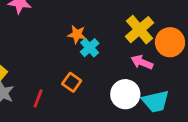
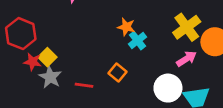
pink arrow: (142, 62) -> (186, 59), turned 120
red line: (38, 98) -> (84, 85), turned 72

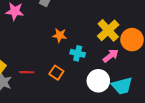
cyan cross: (137, 41) -> (78, 53), moved, turned -32
red line: (84, 85) -> (27, 72), moved

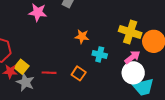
yellow cross: (108, 30) -> (130, 32), turned -30
white circle: (98, 81) -> (133, 73), moved

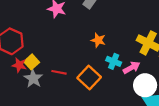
pink arrow: (132, 57) -> (132, 68), moved
orange square: (79, 73) -> (89, 77), size x1.5

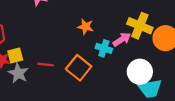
yellow square: (32, 62) -> (15, 55), turned 32
pink arrow: (132, 68) -> (122, 39), moved

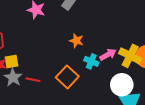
yellow cross: (140, 26) -> (130, 56), moved
red line: (46, 65) -> (33, 80), moved

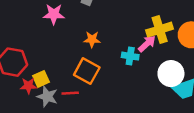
orange star: (76, 41) -> (92, 39), moved
yellow cross: (130, 56) -> (160, 30), moved, turned -30
orange square: (67, 77) -> (87, 71), moved

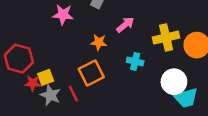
pink arrow: (147, 44) -> (125, 25), moved
orange square: (87, 71) -> (91, 73), turned 30
red line: (70, 93) -> (73, 94), turned 63

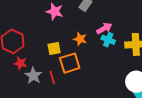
cyan cross: (135, 61) -> (108, 40), moved
yellow square: (46, 77) -> (54, 48), moved

